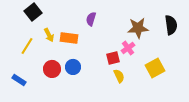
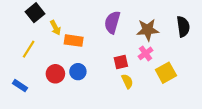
purple semicircle: (91, 19) -> (112, 22), moved, size x1.5
yellow arrow: (49, 35) -> (55, 28), moved
pink cross: (128, 48) -> (146, 53), moved

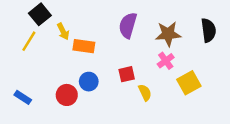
yellow line: (29, 49) -> (29, 41), moved
red square: (121, 62) -> (127, 74), moved
red circle: (55, 74) -> (67, 95), moved

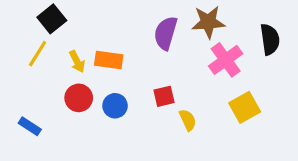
yellow arrow: (63, 31) -> (77, 62), moved
brown star: (168, 34) -> (208, 22), moved
pink cross: (166, 61) -> (226, 60), moved, size x1.5
red circle: (67, 95) -> (79, 98), moved

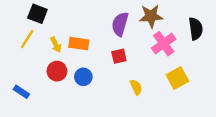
black square: (52, 19) -> (37, 14), turned -30
red square: (164, 96) -> (119, 56), moved

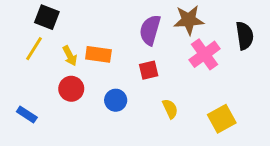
blue circle: (83, 77) -> (116, 100), moved
yellow square: (177, 78) -> (222, 119), moved

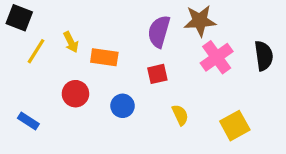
black square: (47, 17) -> (19, 18), moved
black semicircle: (245, 36) -> (264, 56), moved
yellow arrow: (70, 56) -> (71, 42), moved

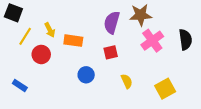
red circle: (75, 94) -> (41, 54), moved

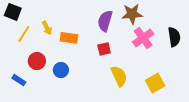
red circle: (41, 54) -> (37, 61), moved
blue circle: (86, 75) -> (61, 70), moved
yellow semicircle: (127, 81) -> (119, 76), size x1.5

